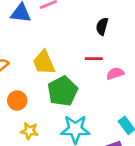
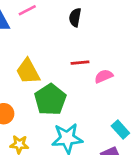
black semicircle: (102, 26) -> (75, 17), moved

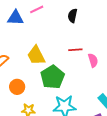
pink semicircle: (104, 76) -> (93, 60), turned 96

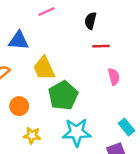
blue triangle: (15, 18) -> (19, 41), moved
red line: (75, 50) -> (101, 46), moved

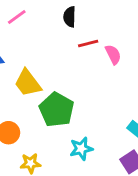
pink semicircle: (114, 77) -> (113, 55), moved
cyan star: (77, 132) -> (81, 149), size x0.7

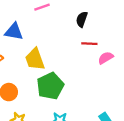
pink semicircle: (113, 55) -> (106, 58), turned -112

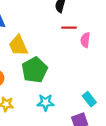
pink semicircle: (106, 58) -> (85, 40), turned -48

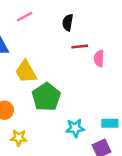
cyan rectangle: (89, 99) -> (110, 123), turned -48
cyan star: (45, 103) -> (75, 128), moved

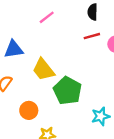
pink line: (25, 17) -> (47, 17), moved
black semicircle: (68, 23) -> (93, 12), moved

